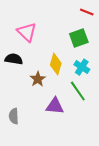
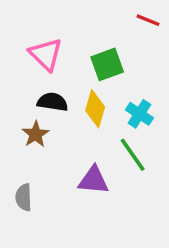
green square: (79, 38) -> (107, 64), moved
black semicircle: (14, 59) -> (53, 102), moved
brown star: (38, 79) -> (36, 134), moved

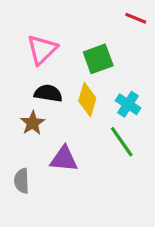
pink triangle: (46, 54) -> (42, 50), turned 32
purple triangle: (93, 180) -> (64, 159), moved

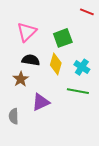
green line: (122, 142) -> (78, 91), turned -45
purple triangle: (64, 159) -> (41, 102), turned -30

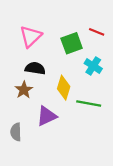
red line: (87, 12) -> (97, 32), moved
yellow diamond: (56, 64) -> (64, 88), moved
cyan cross: (82, 67) -> (93, 66), moved

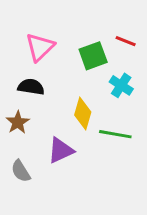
black semicircle: (35, 68) -> (31, 87), moved
brown star: (24, 90) -> (18, 122), moved
gray semicircle: (16, 132) -> (21, 171), turned -30

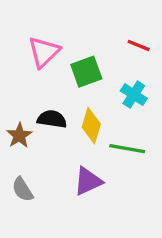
green square: (93, 56) -> (86, 72), moved
black semicircle: (31, 87) -> (52, 119), moved
purple triangle: (61, 150) -> (88, 181), moved

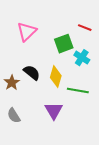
green square: (86, 72) -> (64, 44), moved
black semicircle: (52, 119) -> (32, 73), turned 30
purple triangle: (88, 181) -> (54, 111), turned -36

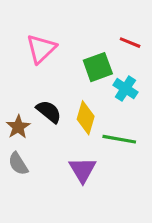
gray semicircle: (14, 116) -> (18, 164), moved

